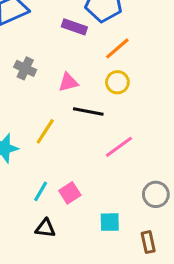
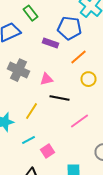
gray cross: (25, 68) -> (18, 70), size x1.5
yellow circle: (117, 82) -> (88, 79), moved
cyan line: (41, 191) -> (28, 140), moved, turned 32

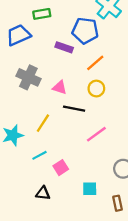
green rectangle: (30, 13) -> (42, 14), turned -63
pink triangle: (46, 79) -> (60, 87), turned 32
yellow circle: (88, 79) -> (96, 89), moved

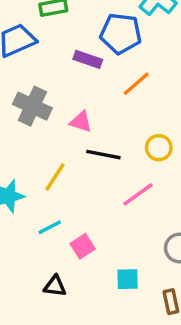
yellow circle: (96, 89) -> (159, 148), moved

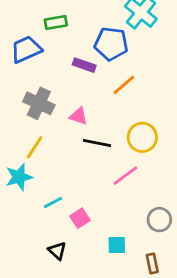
yellow circle: (159, 148) -> (142, 137), size x1.4
yellow line: (55, 177) -> (35, 147), moved
black triangle: (55, 286) -> (57, 251), turned 36

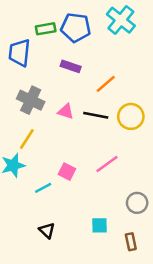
blue pentagon: (111, 44) -> (76, 28), moved
blue trapezoid: (26, 49) -> (19, 53), turned -60
yellow circle: (142, 137) -> (131, 116), moved
black line: (97, 143) -> (96, 115), moved
pink square: (80, 218) -> (67, 172), moved, turned -30

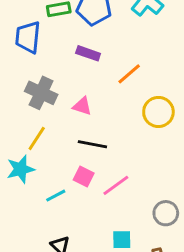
black line: (96, 115) -> (92, 144), moved
pink line: (107, 164) -> (116, 185), moved

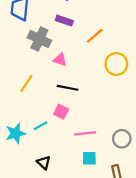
gray cross: (41, 93) -> (39, 39), moved
cyan star: (21, 169) -> (16, 133), moved
pink line: (116, 185) -> (85, 133), moved, turned 30

